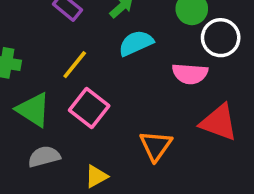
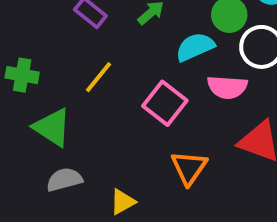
cyan semicircle: (136, 43) -> (195, 47), moved
pink square: (89, 108) -> (165, 103), moved

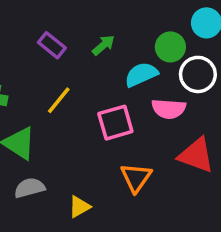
pink square: (165, 103) -> (115, 123), turned 36

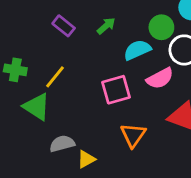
yellow line: (59, 100) -> (55, 77), moved
pink semicircle: (169, 109) -> (160, 78), turned -32
gray semicircle: (30, 188) -> (62, 144), moved

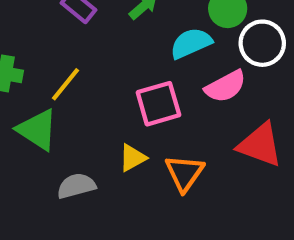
yellow triangle: (86, 159) -> (133, 158), moved

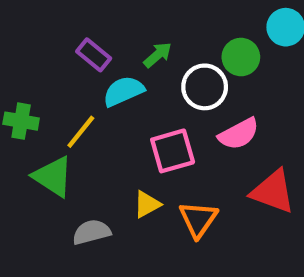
cyan semicircle: (191, 43) -> (123, 91), moved
white circle: (262, 43) -> (205, 87), moved

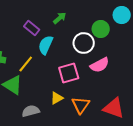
green arrow: (158, 55) -> (60, 18), moved
cyan semicircle: (123, 91) -> (46, 45), turned -42
red triangle: (273, 191) -> (114, 108), moved

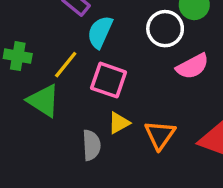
pink square: (69, 73) -> (109, 80), moved, turned 35
gray semicircle: (31, 111) -> (91, 145), moved, turned 102

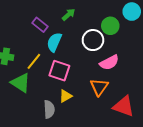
orange triangle: (160, 135) -> (99, 87), moved

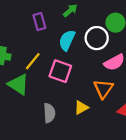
purple rectangle: (40, 25) -> (39, 22), turned 35
cyan semicircle: (54, 42) -> (67, 40), moved
yellow triangle: (65, 96) -> (81, 108), moved

